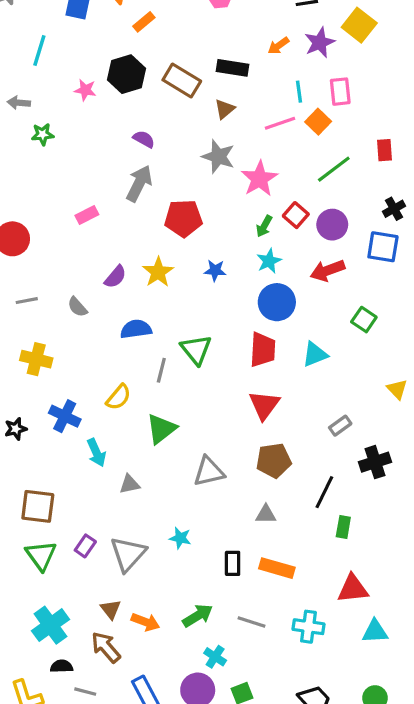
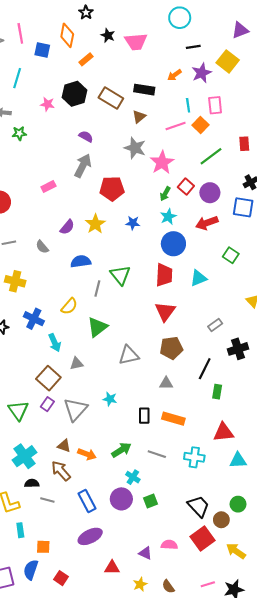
brown square: (38, 506) -> (48, 378), moved, turned 35
brown triangle: (111, 609) -> (64, 446), turned -32

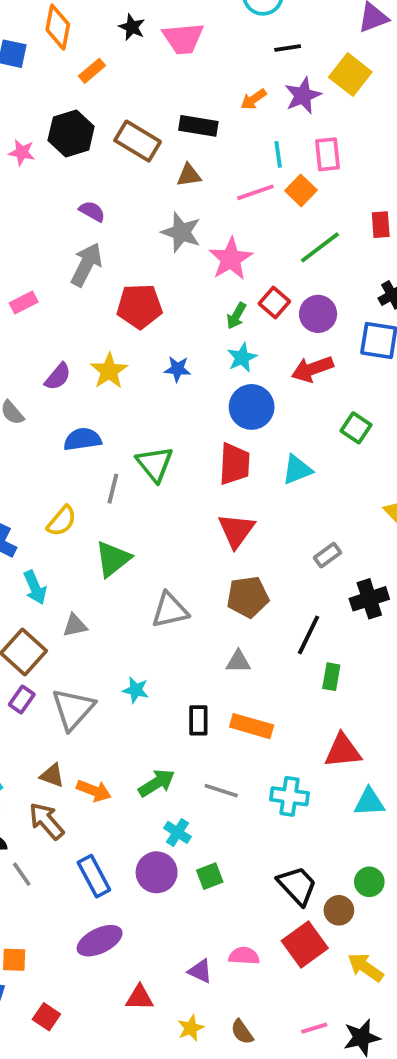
brown triangle: (139, 117) -> (189, 175), turned 32
gray line: (47, 500) -> (22, 874), turned 40

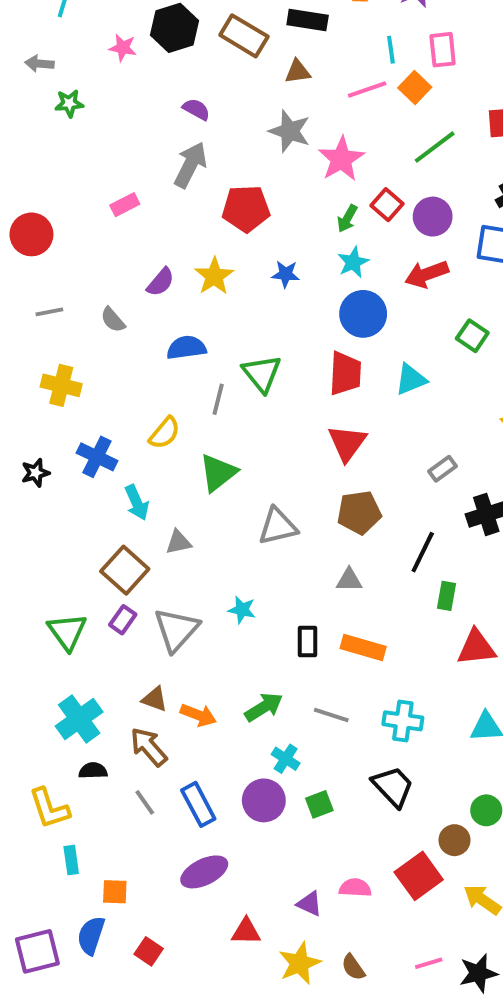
red triangle: (343, 751) -> (476, 648), moved
gray line: (22, 874) -> (145, 802), moved
black trapezoid: (297, 886) -> (393, 787), moved
yellow star: (191, 1028) -> (300, 963), size x1.5

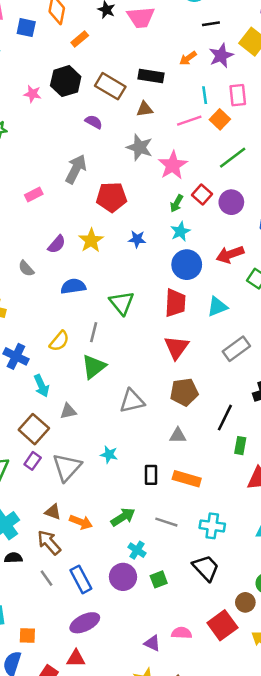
purple semicircle: (196, 109) -> (94, 122), moved
red arrow: (427, 274) -> (230, 254), moved
gray line: (218, 399) -> (94, 332), moved
gray rectangle: (443, 469) -> (236, 349), moved, size x1.5
red triangle: (246, 932) -> (76, 658), moved

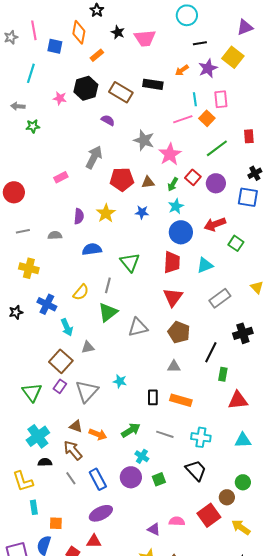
brown triangle: (145, 109) -> (148, 182), moved
purple semicircle: (57, 244) -> (79, 216), turned -35
gray semicircle: (26, 268) -> (55, 235), turned 128
brown pentagon: (184, 392) -> (179, 332), turned 30
gray triangle: (132, 401) -> (138, 327), moved

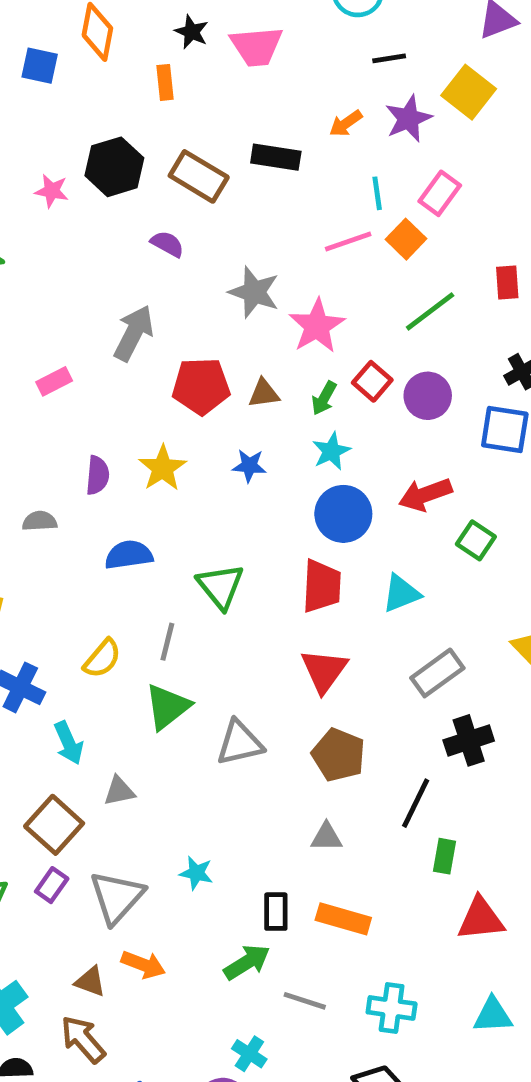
orange rectangle: (97, 55) -> (165, 82), moved, turned -56
pink rectangle: (221, 99) -> (440, 193), turned 42
black cross: (243, 333) -> (469, 740), moved
green arrow: (131, 430) -> (247, 962), moved
orange arrow: (98, 434) -> (143, 965), moved

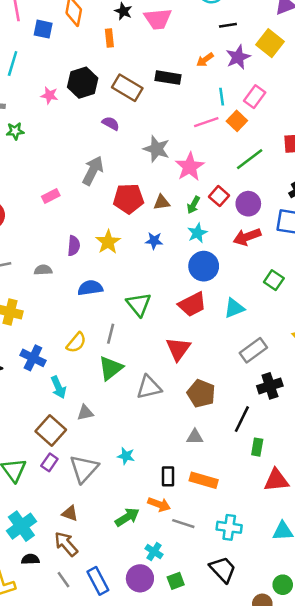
red arrow: (425, 495) -> (247, 237), moved
red trapezoid: (322, 586) -> (192, 304), turned 60
red triangle: (324, 671) -> (178, 349), moved
green arrow: (247, 962) -> (127, 517), moved
orange arrow: (143, 965) -> (159, 504), moved

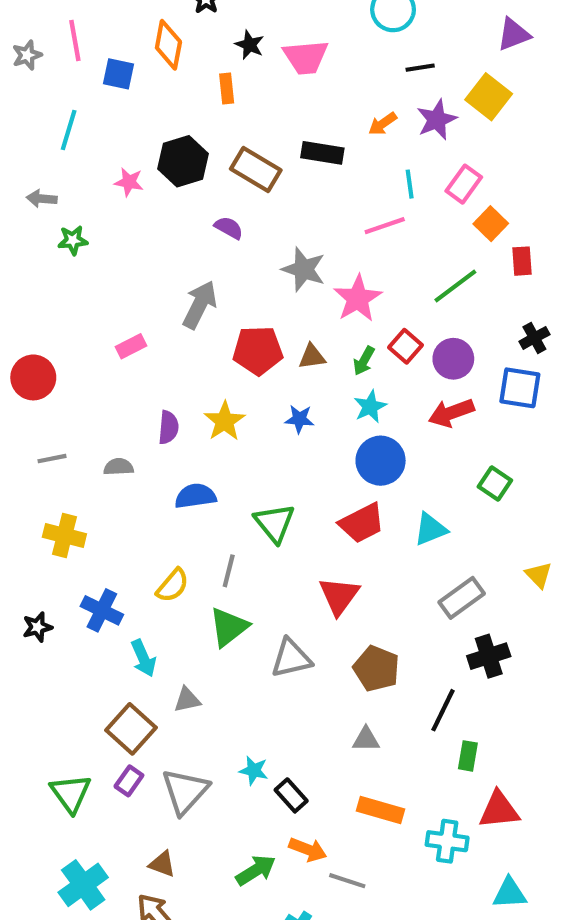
orange square: (237, 121) -> (491, 224), moved
black rectangle: (168, 476) -> (291, 795), moved, turned -42
cyan cross: (229, 527) -> (447, 841), moved

